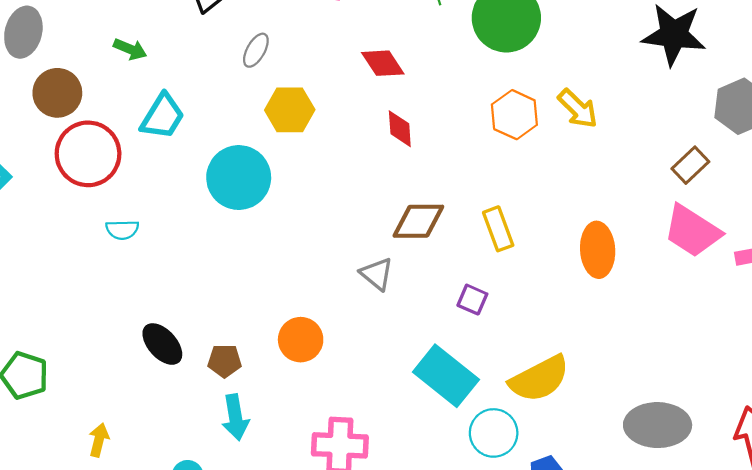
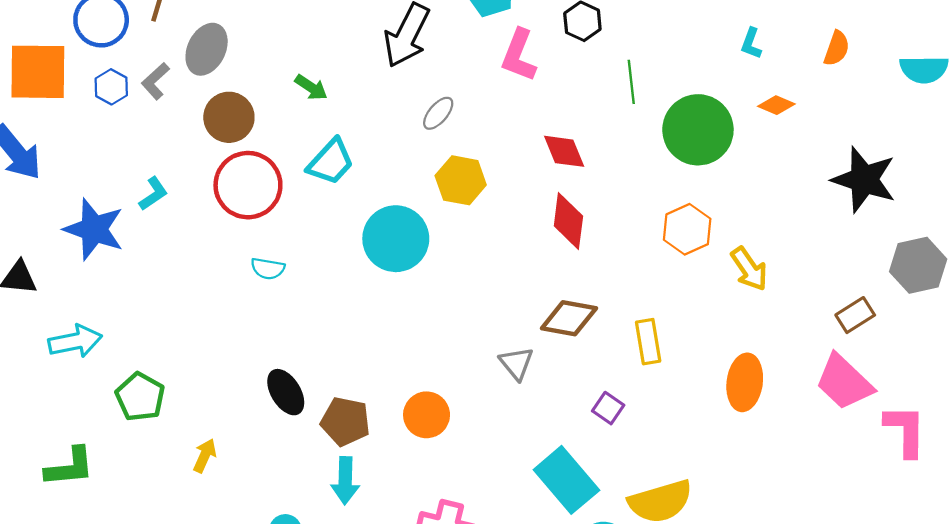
yellow arrow: (578, 109) -> (749, 269), moved
red diamond: (400, 129) -> (568, 221), size x1.4
brown pentagon: (225, 361) -> (345, 421), size x1.4
yellow arrow: (99, 440) -> (205, 456), moved

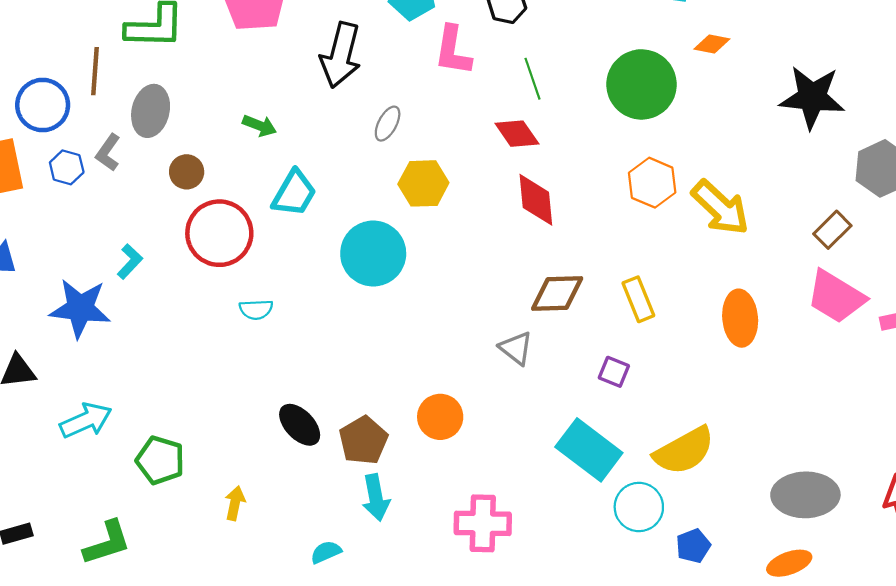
green line: (631, 82) -> (533, 79), moved
brown circle: (229, 117) -> (187, 172), size x0.7
yellow arrow: (749, 269) -> (720, 208), size x1.4
brown pentagon: (345, 421) -> (363, 440), turned -30

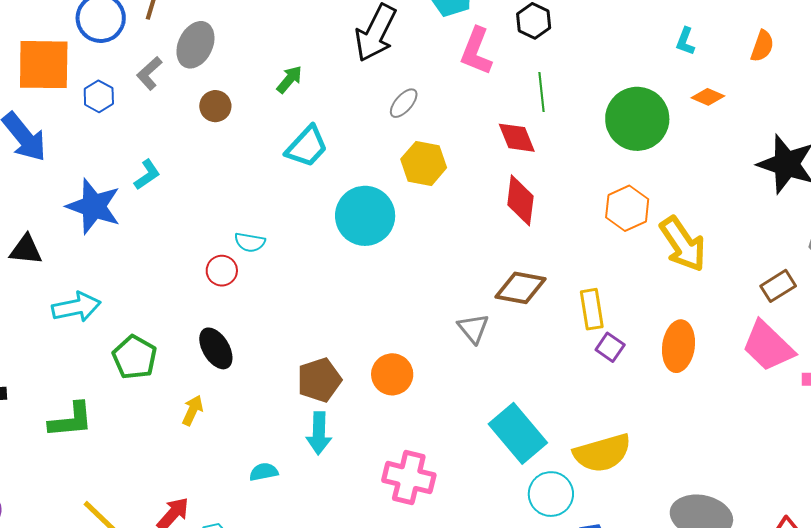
green arrow: (260, 126) -> (289, 79), turned -84
blue hexagon: (67, 167) -> (99, 96), moved
red circle: (219, 233) -> (222, 271), moved, size x0.5
purple square: (614, 372) -> (610, 347), moved
black ellipse: (300, 425) -> (216, 348), moved

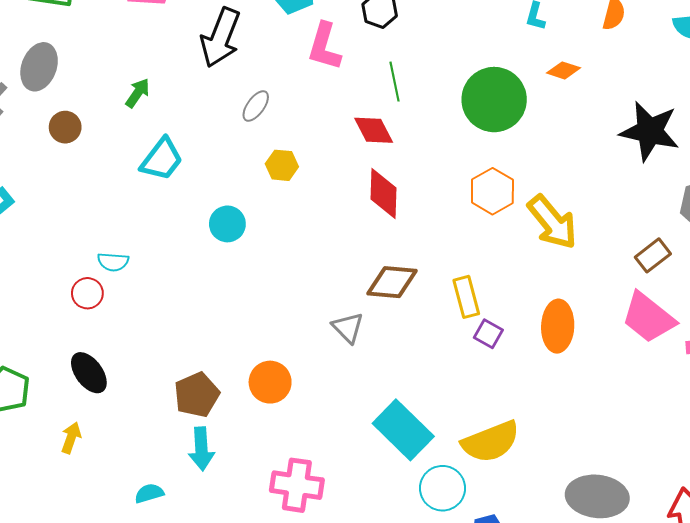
yellow hexagon: (424, 163) -> (282, 165), size x0.7
cyan circle: (365, 216) -> (227, 224), size x0.6

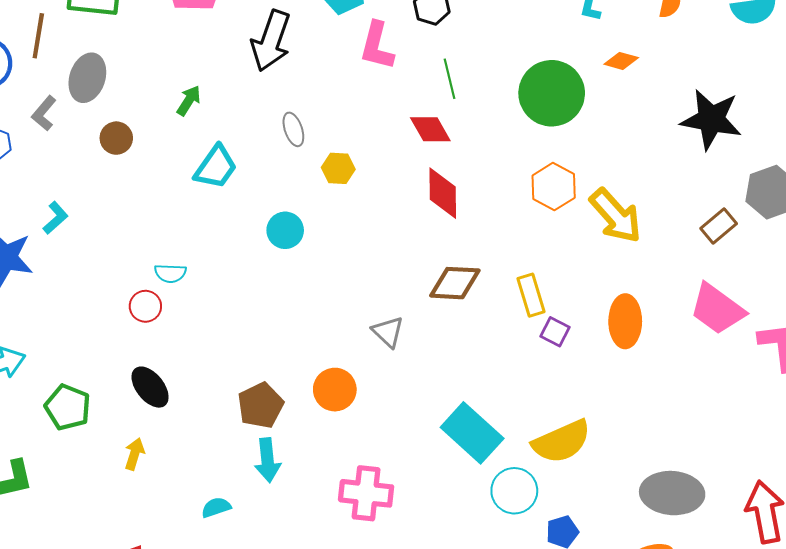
gray ellipse: (256, 106) -> (293, 129), moved, turned -52
brown rectangle: (653, 255) -> (719, 226), moved
gray triangle: (348, 328) -> (388, 332), moved

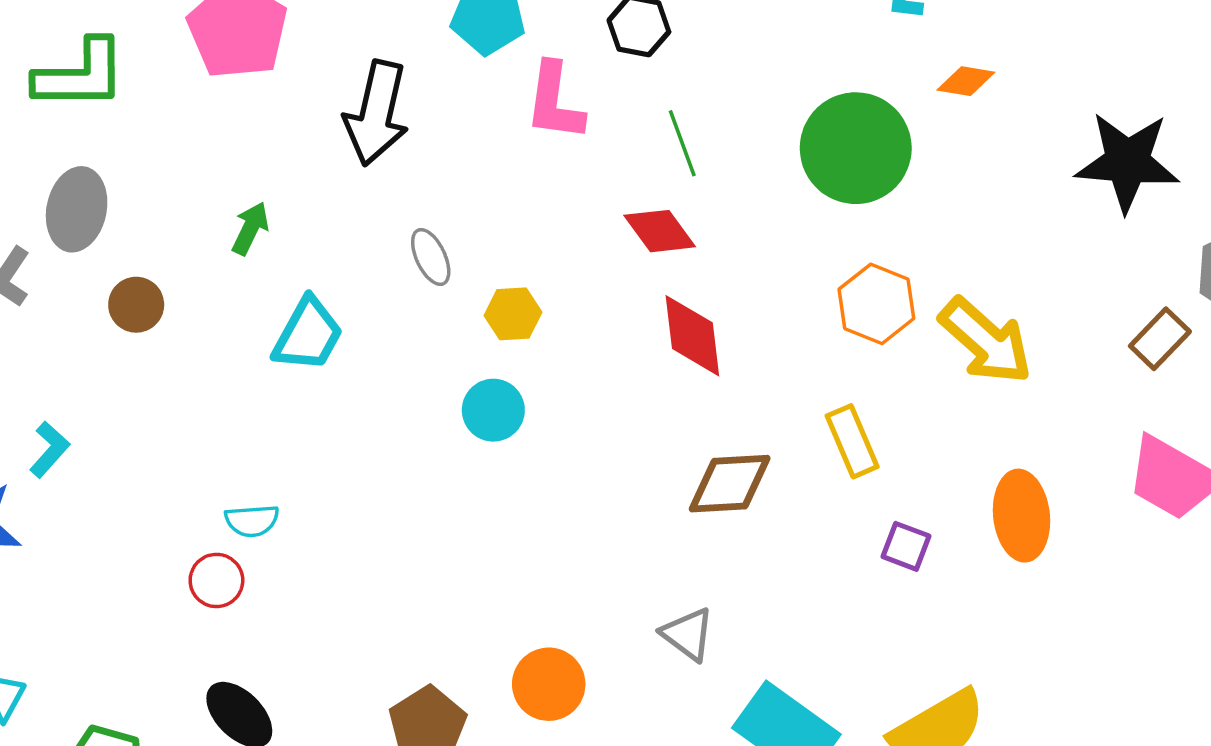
cyan circle: (285, 230) -> (493, 410), moved
yellow rectangle: (531, 295) -> (852, 441), moved
gray triangle: (388, 332) -> (688, 634), moved

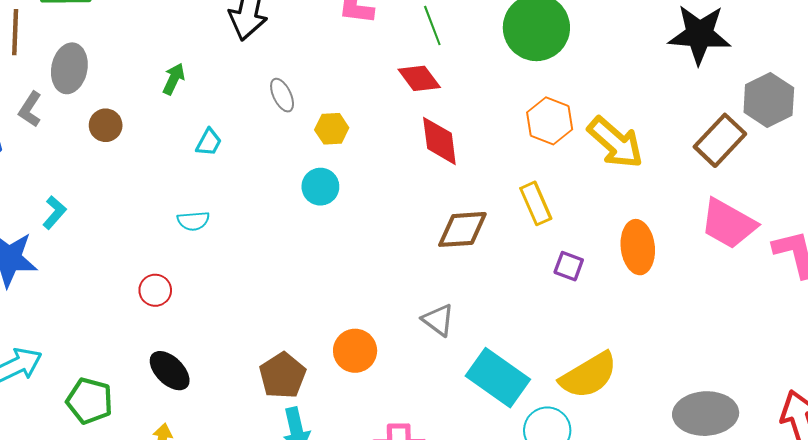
cyan trapezoid: (308, 335) -> (209, 142), size x0.6
brown rectangle: (1160, 339) -> (720, 140), size x1.4
cyan semicircle: (252, 521) -> (193, 221), moved

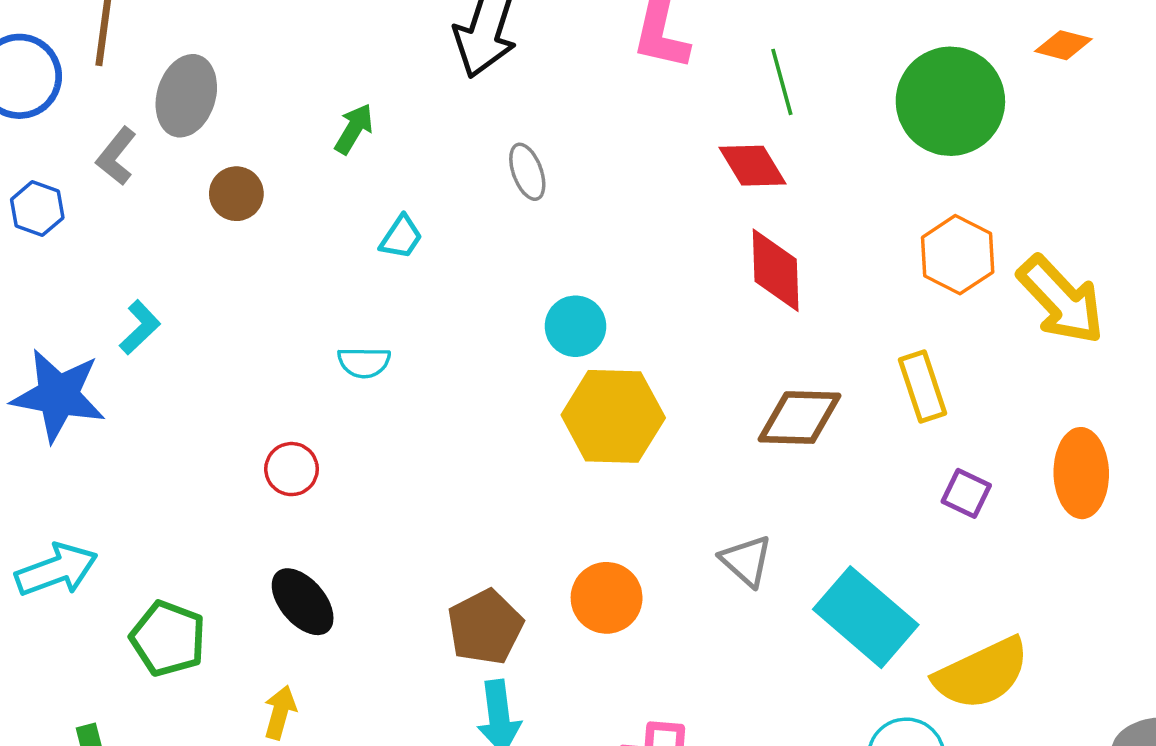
yellow hexagon: (332, 129) -> (613, 416), moved, size x1.8
cyan rectangle: (498, 378) -> (866, 617), moved

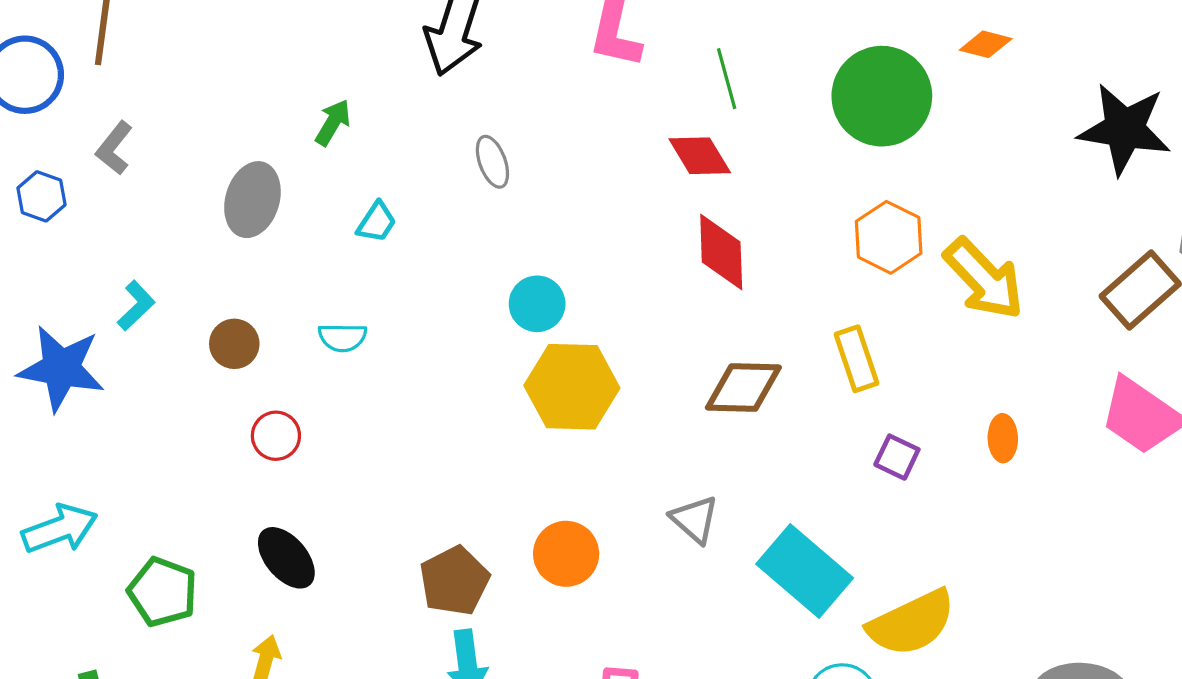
gray ellipse: (186, 96) -> (252, 200), moved
brown circle: (236, 194) -> (234, 344), moved
orange ellipse: (1081, 473) -> (1003, 438), size x0.6

